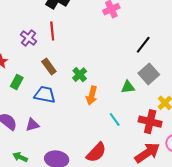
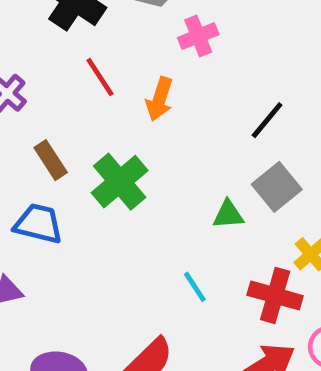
red line: (52, 31) -> (100, 77), moved, turned -30
green cross: (80, 75) -> (120, 182), size x1.6
orange arrow: (92, 96) -> (159, 99), moved

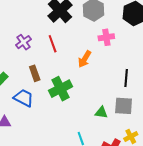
red line: (100, 77) -> (53, 44), moved
black line: (267, 120) -> (126, 78), turned -48
gray square: (277, 187) -> (124, 106), turned 30

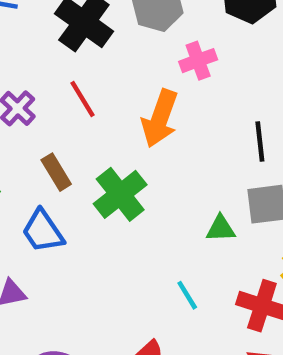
orange arrow: (85, 59) -> (160, 118), size x1.4
blue trapezoid: (24, 98) -> (43, 231), turned -140

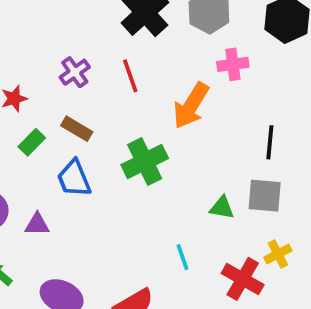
brown rectangle: (56, 172) -> (77, 129), moved, turned -40

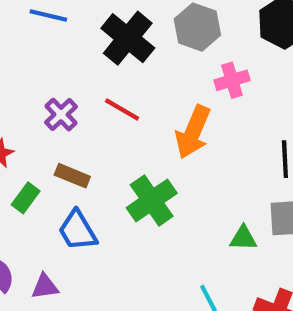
red line: (130, 76) -> (122, 110), turned -32

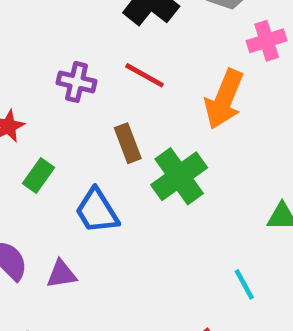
purple cross: (61, 115) -> (77, 82), turned -32
brown rectangle: (72, 176) -> (128, 143), moved, turned 48

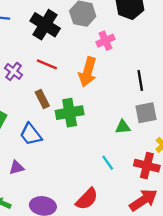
purple cross: (77, 82) -> (14, 71), turned 30
green cross: (179, 176) -> (70, 113), turned 32

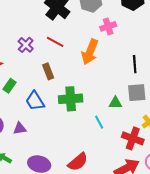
green cross: (70, 113) -> (71, 99), moved
cyan line: (108, 163) -> (99, 122), moved

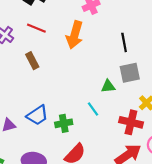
green cross: (71, 99) -> (64, 123), moved, size x0.7
blue trapezoid: (35, 101) -> (37, 115), moved, turned -85

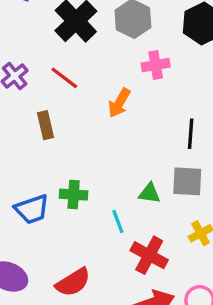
orange arrow: (75, 35) -> (119, 103), size x0.7
red cross: (131, 122) -> (149, 255), moved
green cross: (64, 123) -> (74, 195), moved

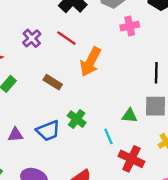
orange arrow: (119, 103) -> (90, 62), moved, size x1.4
brown rectangle: (46, 125) -> (53, 82), moved, turned -42
green cross: (74, 195) -> (77, 119), turned 36

